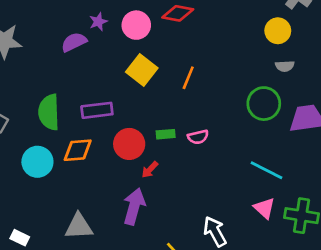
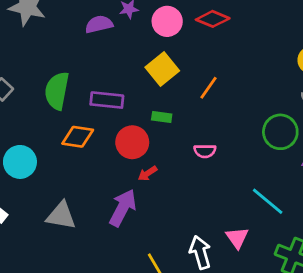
green rectangle: (166, 134) -> (162, 117), moved
cyan circle: (37, 162) -> (20, 162), moved
pink triangle: (264, 208) -> (237, 238), moved

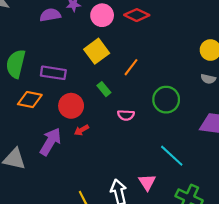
green rectangle: (162, 117) -> (104, 89), moved, turned 40
green circle: (280, 132) -> (166, 100), moved
purple arrow: (123, 208) -> (50, 142), moved

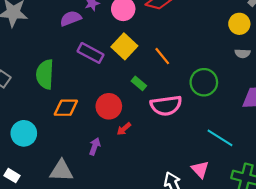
orange line: (131, 67) -> (162, 56), turned -66
purple rectangle: (53, 73) -> (91, 53), moved, turned 30
pink semicircle: (126, 115) -> (166, 106), size x1.8
purple arrow: (50, 142) -> (95, 146), size x0.6

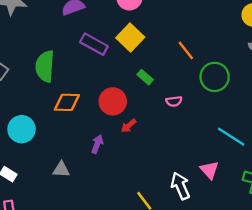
orange line: (162, 56) -> (186, 50), moved
pink semicircle: (166, 106) -> (174, 101), size x0.5
gray triangle: (61, 171) -> (61, 170), size x0.7

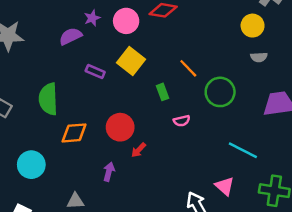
purple rectangle: (94, 44) -> (95, 72), size x0.7
green rectangle: (145, 77) -> (162, 92), moved, turned 35

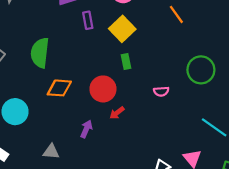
orange line: (188, 68) -> (176, 14), moved
purple rectangle: (95, 72) -> (88, 20), moved, turned 48
green rectangle: (162, 92) -> (126, 61), moved

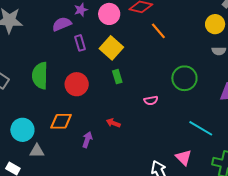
orange diamond: (59, 88) -> (61, 121), moved
red circle: (103, 89) -> (77, 84), moved
red arrow: (117, 113) -> (113, 123), turned 64
gray triangle: (51, 152) -> (37, 151), moved

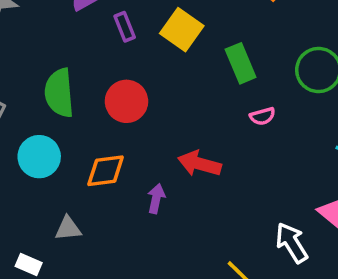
green rectangle: (117, 77) -> (241, 63), moved, size x1.5
red arrow: (113, 123) -> (199, 164), size x1.6
cyan circle: (22, 130) -> (39, 157), moved

